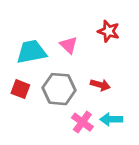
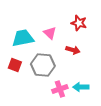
red arrow: (100, 85) -> (73, 50), moved
pink cross: (82, 122) -> (60, 89), turned 35

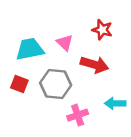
red arrow: (73, 50) -> (94, 65), size x1.5
cyan arrow: (81, 87) -> (115, 103), moved

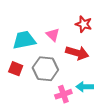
cyan arrow: (115, 103) -> (85, 87), moved

